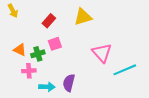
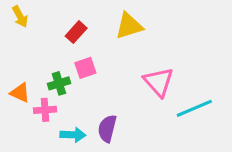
orange triangle: (20, 50) -> (20, 93), moved

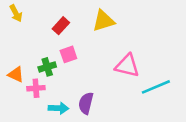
pink triangle: (159, 82) -> (127, 66), turned -35

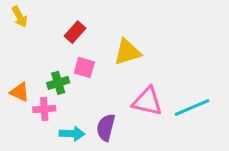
yellow triangle: (103, 21) -> (127, 52), moved
pink square: (68, 54) -> (84, 67), turned 35
pink triangle: (127, 66) -> (147, 101), moved

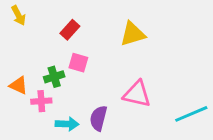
yellow triangle: (127, 52) -> (133, 34), moved
cyan line: (192, 107) -> (191, 114), moved

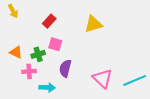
orange triangle: (18, 85) -> (16, 52), moved
pink triangle: (137, 94) -> (102, 78), moved, turned 30
purple semicircle: (98, 118) -> (65, 68), moved

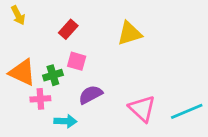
orange triangle: (16, 52) -> (22, 72), size x1.5
purple semicircle: (65, 68) -> (91, 95), turned 48

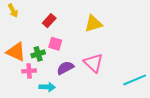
pink triangle: (142, 109) -> (93, 63), moved

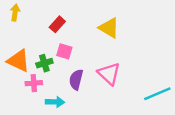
yellow arrow: (13, 11) -> (15, 13), turned -144
yellow triangle: (93, 24) -> (109, 28), turned 48
purple semicircle: (65, 68) -> (76, 80), turned -48

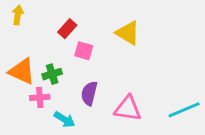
pink square: (64, 51) -> (84, 51), moved
pink triangle: (109, 74) -> (128, 108), moved, turned -35
cyan arrow: (55, 102) -> (64, 119), turned 30

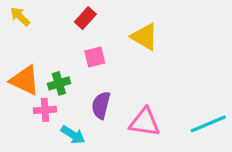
yellow arrow: (18, 15) -> (20, 17), turned -54
red rectangle: (67, 29) -> (85, 18), moved
pink square: (84, 51) -> (95, 57), turned -30

